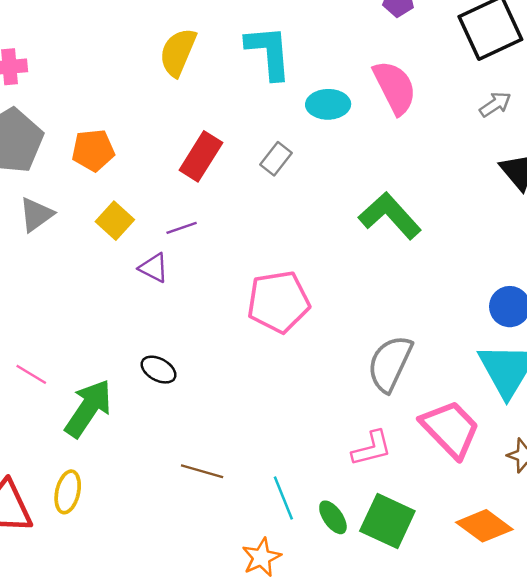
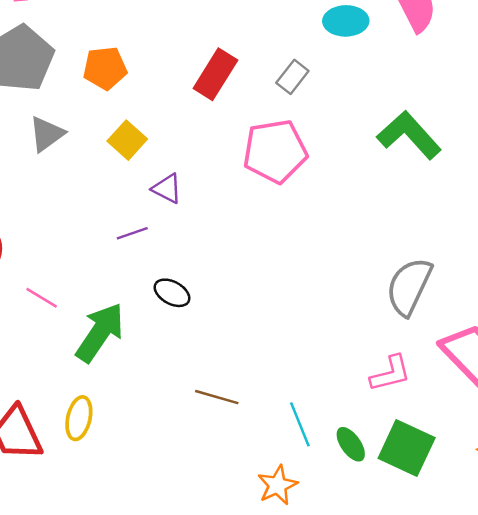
purple line: (182, 228) -> (132, 233), moved
pink pentagon: (278, 302) -> (275, 151), moved

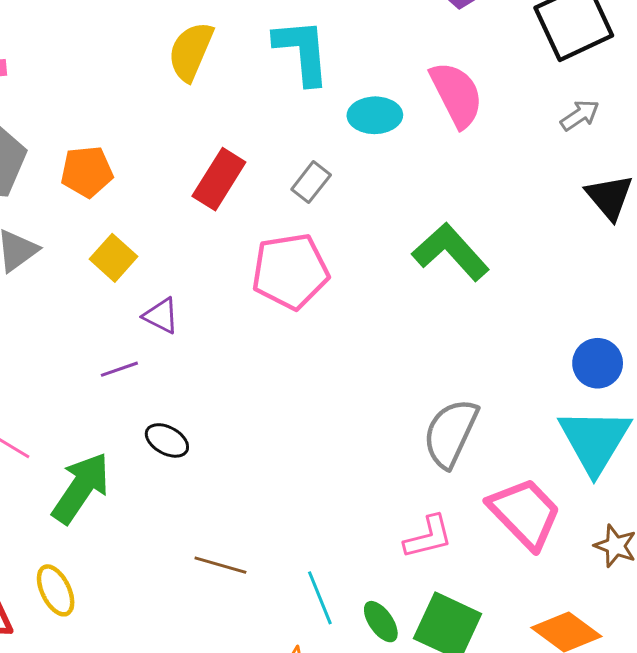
yellow ellipse: (79, 418) -> (56, 590), turned -39

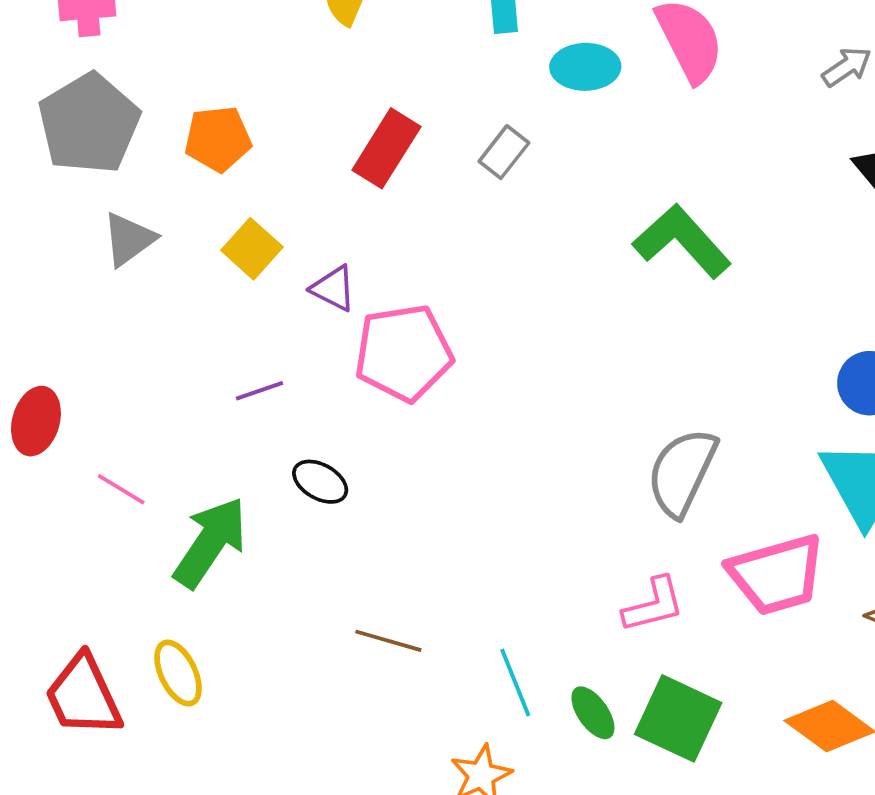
pink pentagon: (290, 271) -> (403, 353), moved
purple triangle: (161, 316) -> (333, 288), moved
pink trapezoid: (525, 513) -> (777, 575), turned 118

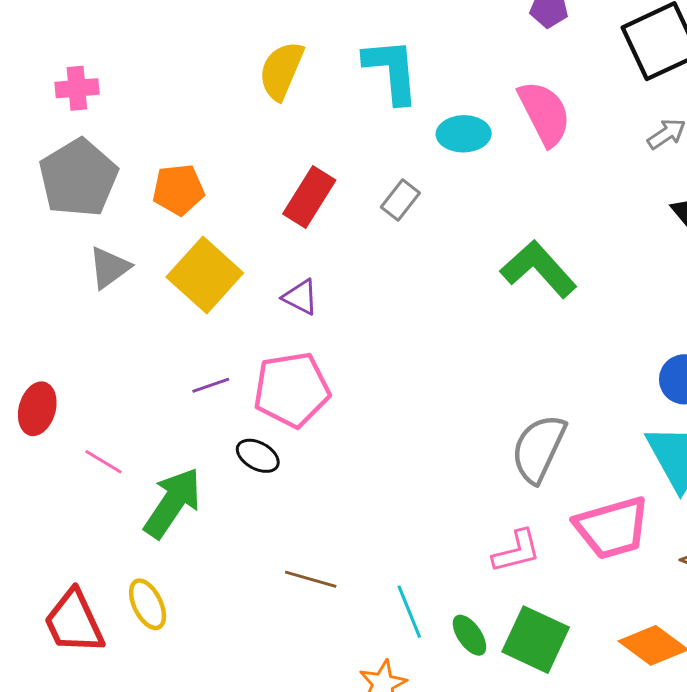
yellow square: (252, 249) -> (205, 275), size x1.6
purple triangle: (333, 288) -> (300, 297), moved
pink pentagon: (403, 353) -> (292, 390), moved

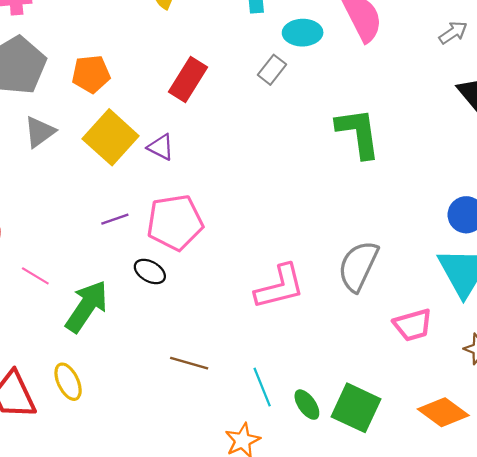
gray rectangle: (400, 200) -> (272, 70), moved
green L-shape: (539, 269) -> (358, 133), turned 34
purple triangle: (300, 297) -> (161, 147), moved
pink trapezoid: (612, 528) -> (413, 325), size x0.7
pink L-shape: (517, 551) -> (280, 287), moved, size x1.4

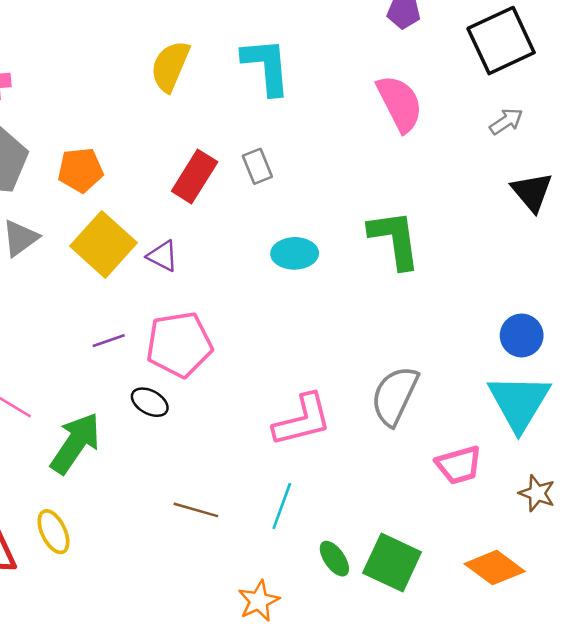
cyan ellipse: (303, 33) -> (295, 253), moved
gray rectangle: (272, 70) -> (257, 166), moved, turned -60
cyan line: (262, 387) -> (282, 506), moved, turned 42

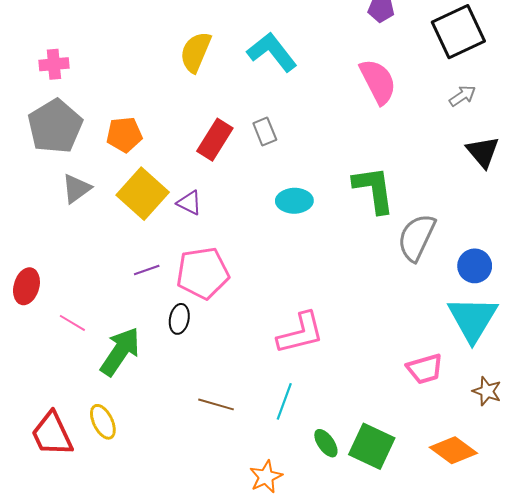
cyan L-shape: (266, 66) -> (272, 52), turned -33
gray semicircle: (395, 396) -> (417, 237), moved
black ellipse: (150, 402) -> (179, 319), turned 72

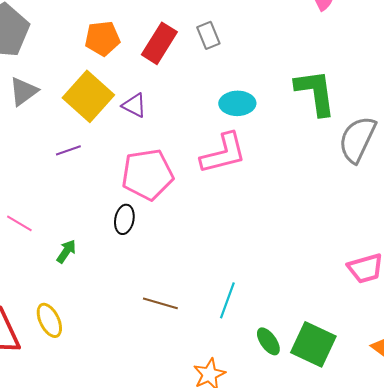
orange pentagon: (124, 135) -> (102, 38), moved
purple line: (147, 270) -> (68, 150), moved
pink L-shape: (300, 333) -> (223, 153), moved
green arrow: (120, 351) -> (66, 251), size x0.5

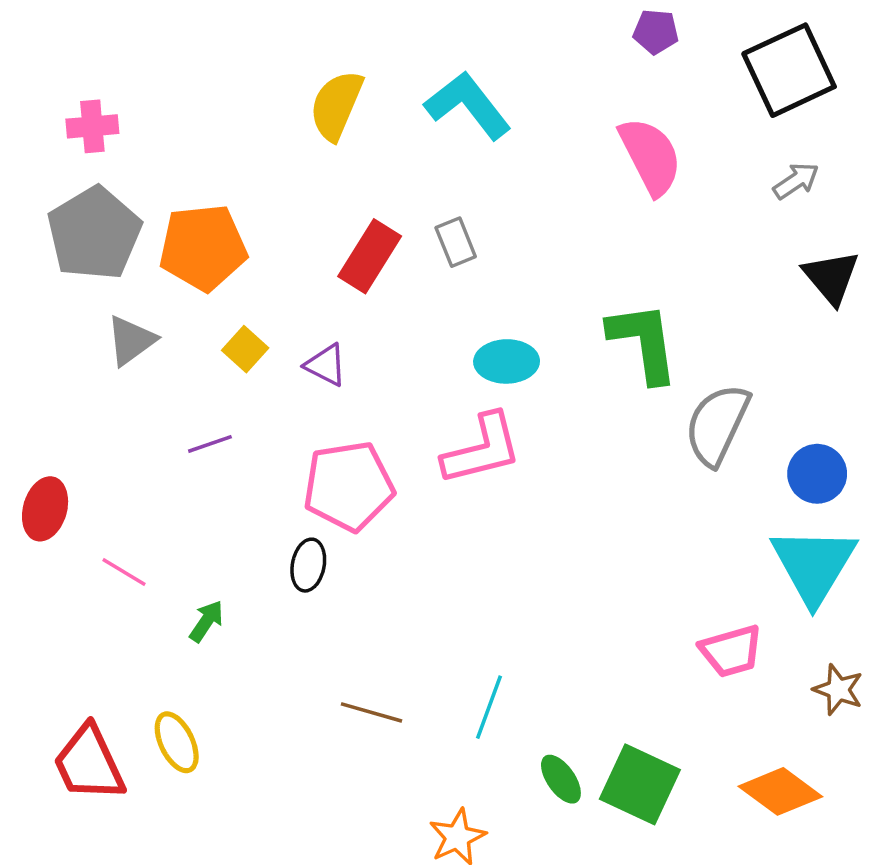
orange pentagon: (102, 38) -> (203, 247), moved, size x1.4
yellow square: (88, 96) -> (245, 349), size x0.5

